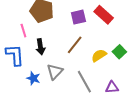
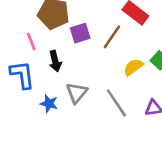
purple square: (78, 17) -> (80, 33), moved
brown line: (75, 45) -> (112, 37), moved

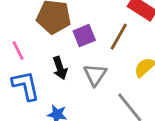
pink line: (31, 42) -> (18, 50), moved
gray triangle: (77, 93) -> (95, 75), moved

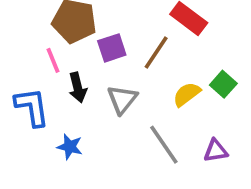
pink line: (18, 50) -> (53, 60), moved

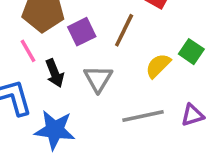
gray line: (164, 145) -> (143, 116), turned -60
blue star: (70, 147) -> (55, 130), size x1.6

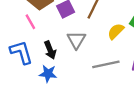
black arrow: (55, 73) -> (50, 50), moved
blue star: (55, 130) -> (48, 74), size x0.7

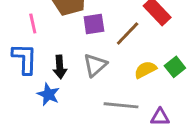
pink line: (30, 22) -> (33, 24), moved

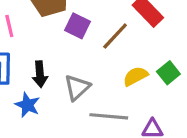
purple square: (94, 24) -> (78, 26), turned 35
gray triangle: (95, 65) -> (77, 88), moved

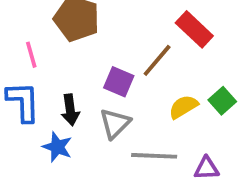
purple square: (78, 26) -> (119, 82), moved

